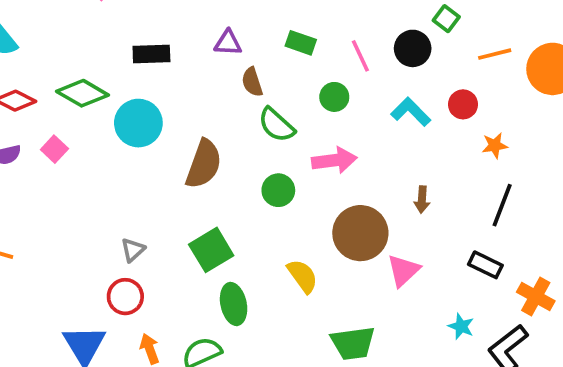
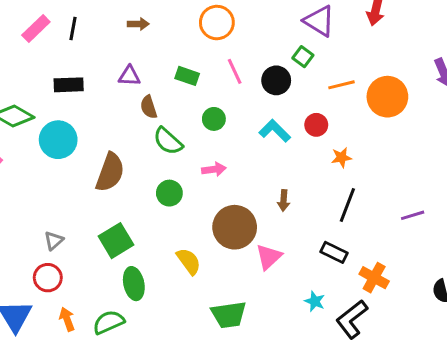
pink line: (360, 56) -> (235, 71), moved
pink arrow: (334, 160) -> (214, 169), size x0.7

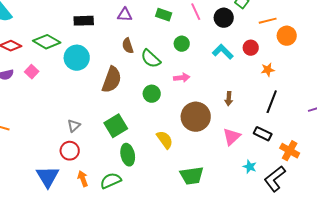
orange circle: (387, 97) -> (287, 36), moved, size x0.7
brown semicircle: (149, 107) -> (128, 46), moved
pink triangle: (269, 257) -> (232, 137), moved

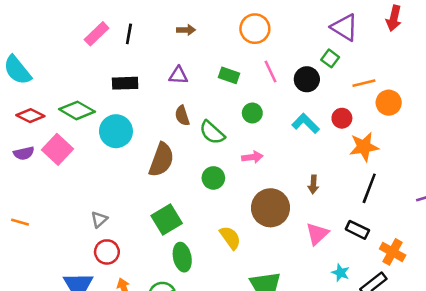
orange star: (268, 70) -> (364, 147), size x1.6
pink square: (32, 72) -> (58, 149), size x1.6
gray triangle: (74, 126) -> (99, 219), moved

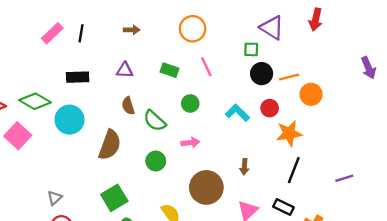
green square: (330, 58) -> (251, 49), moved, turned -35
black circle: (307, 79) -> (262, 74), moved

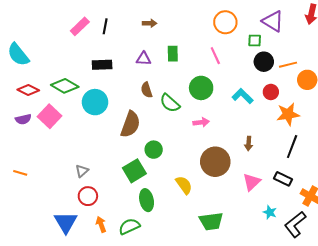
orange circle: (193, 29) -> (225, 22), moved
green rectangle: (170, 70) -> (173, 54), moved, turned 70
green circle: (190, 103) -> (201, 88), size x1.5
green circle: (156, 161) -> (154, 150), moved

